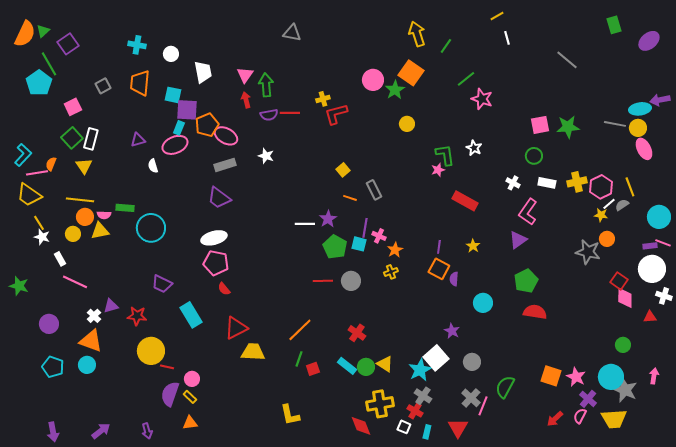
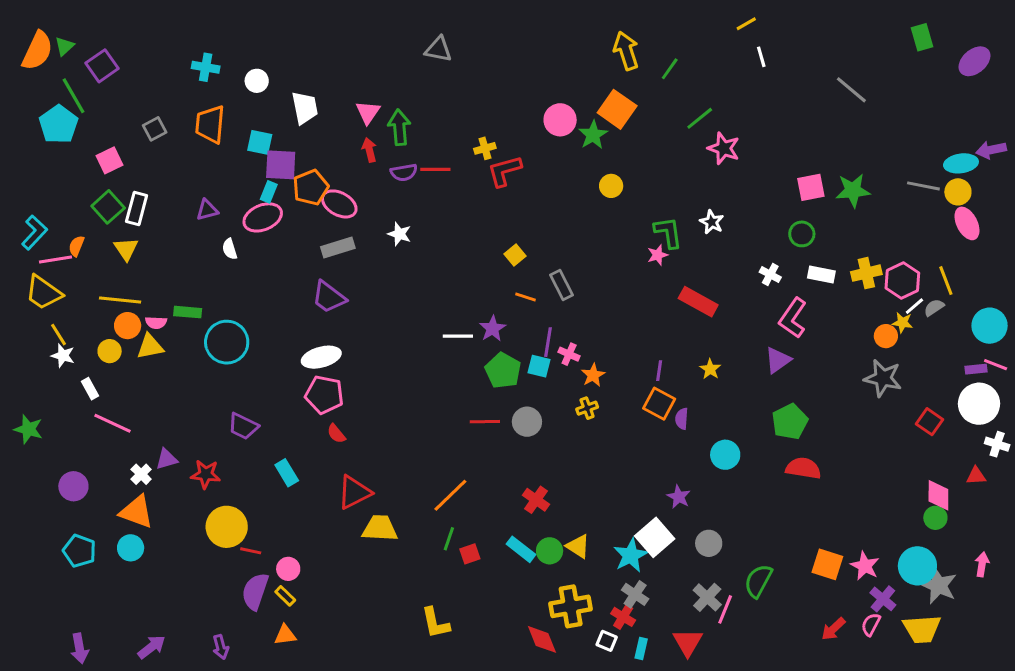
orange circle: (607, 239) -> (886, 336), moved
pink diamond: (625, 298) -> (938, 495), moved
cyan rectangle: (191, 315) -> (287, 473), size x0.7

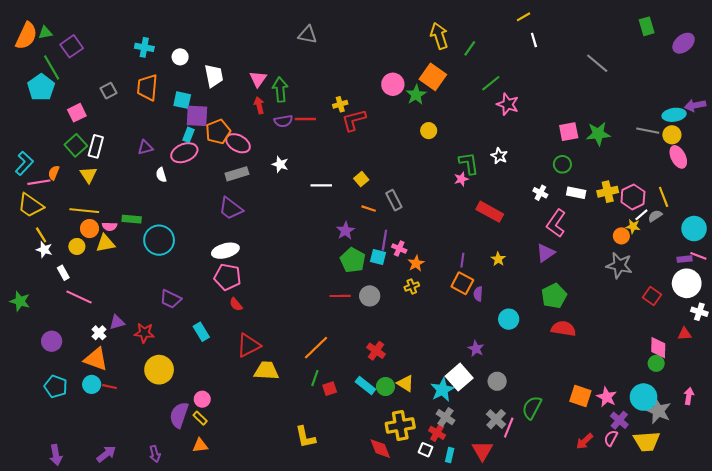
green triangle: (64, 46) -> (45, 33), turned 32
white line: (458, 336) -> (321, 185), moved
red line: (251, 551) -> (110, 387), moved

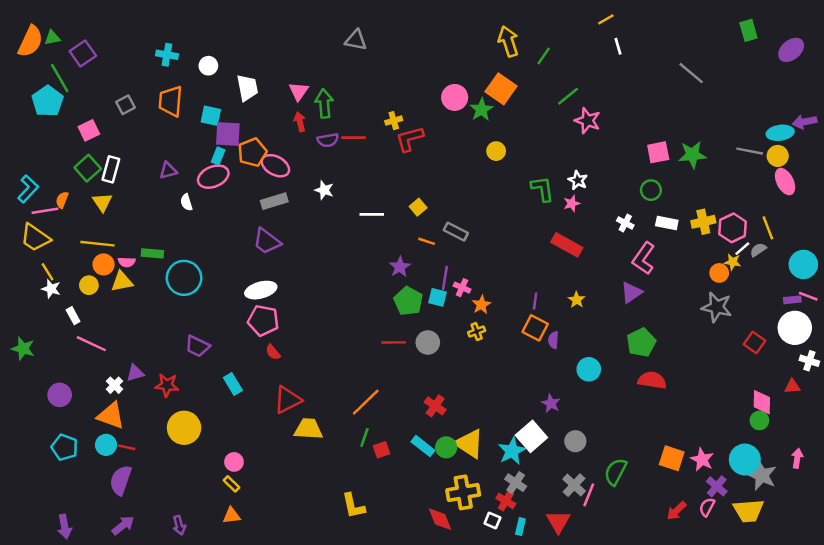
pink star: (461, 179) -> (572, 203), moved
gray rectangle: (394, 200) -> (456, 232), turned -36
yellow triangle: (405, 383) -> (469, 444), size x1.5
purple semicircle: (179, 415) -> (121, 480), moved

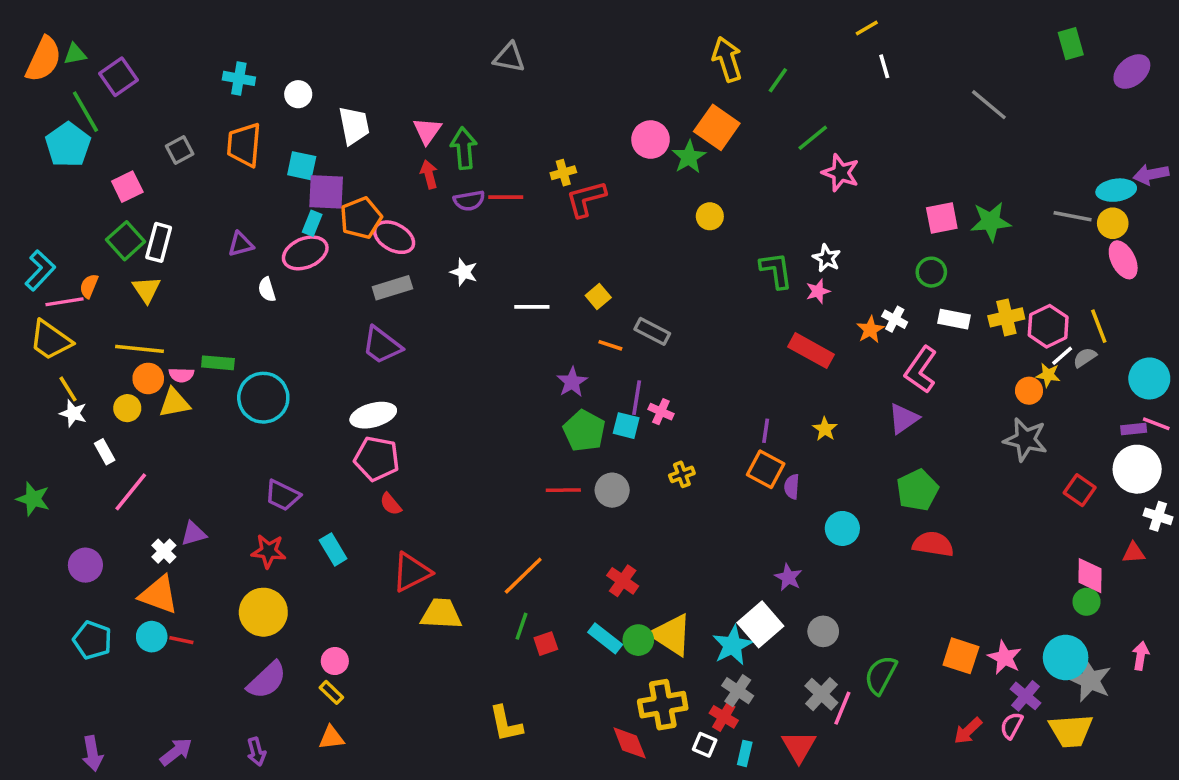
orange star: (481, 305) -> (870, 330), moved
pink line: (91, 344) -> (131, 492), turned -76
red star: (167, 385) -> (269, 551), moved
purple semicircle: (121, 480) -> (267, 680), moved, turned -152

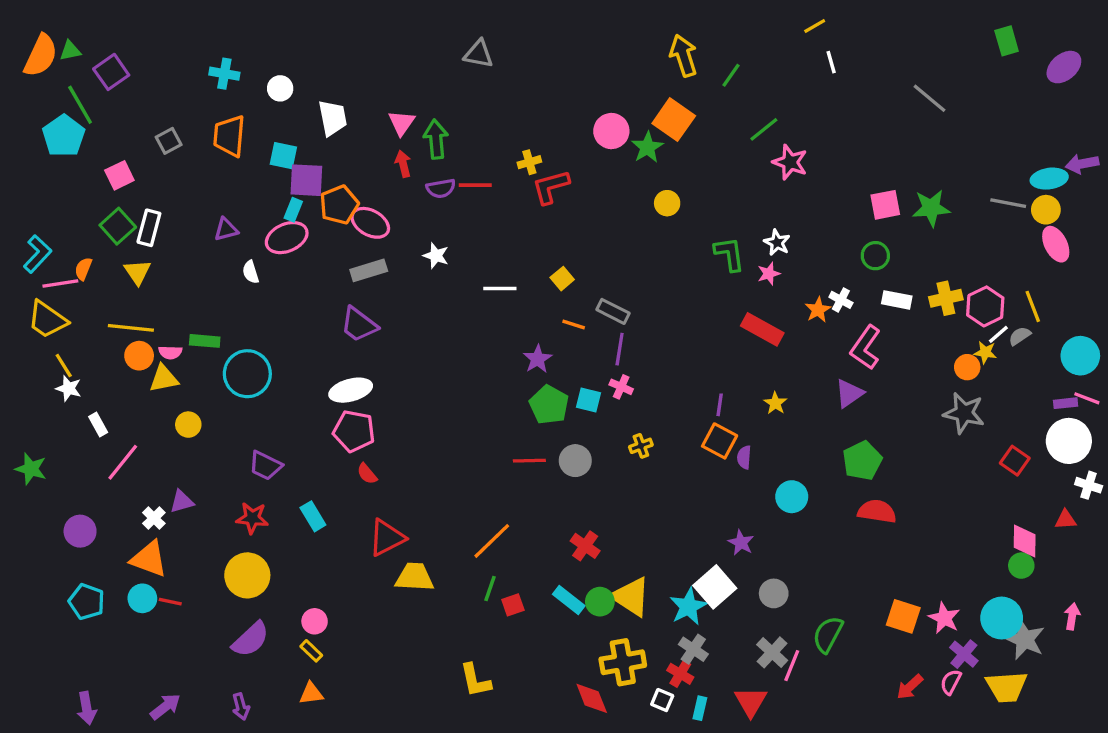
purple line: (637, 398) -> (620, 349), moved
yellow circle: (127, 408) -> (188, 425), moved

